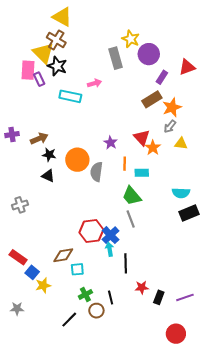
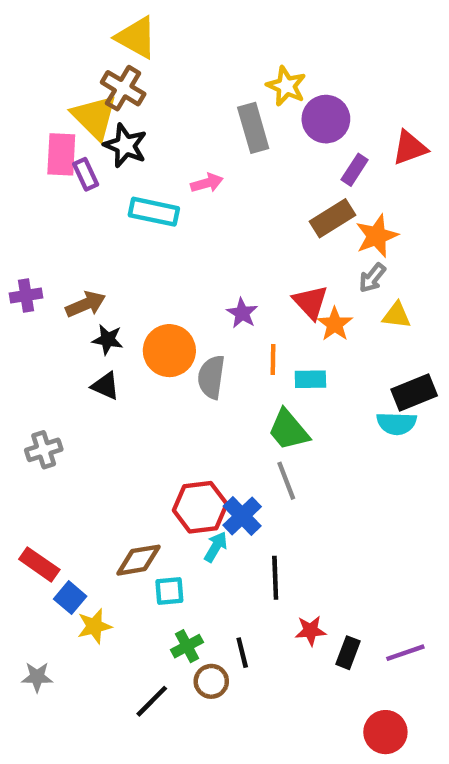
black rectangle: (189, 213) -> (414, 392), moved
cyan arrow: (110, 249) -> (216, 547), moved, turned 40

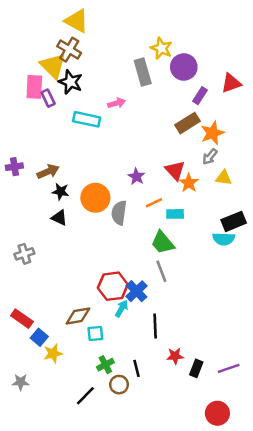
orange line: (273, 359) -> (154, 203), turned 63

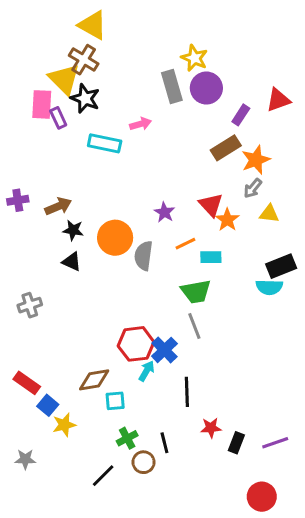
purple circle: (184, 67) -> (206, 88), moved
green trapezoid: (163, 243) -> (196, 292), turned -60

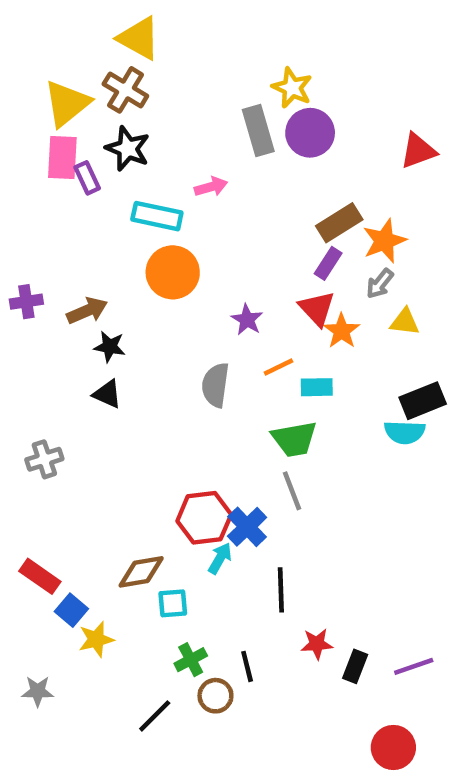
yellow triangle: (64, 79) -> (67, 103), moved, turned 36
purple rectangle: (241, 115) -> (328, 263), moved
orange circle: (115, 238) -> (173, 272), moved

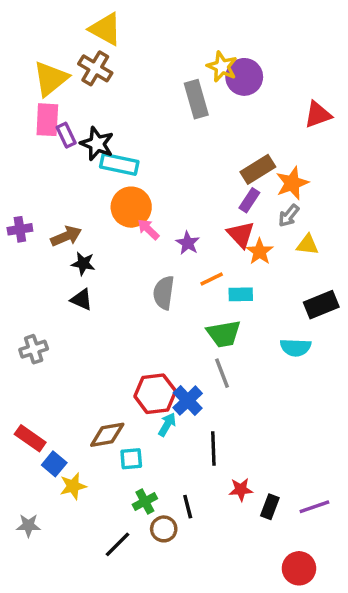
purple circle: (310, 133) -> (244, 77), moved
black star: (128, 149) -> (97, 144), moved
pink arrow: (211, 187) -> (148, 229), moved, turned -120
cyan semicircle: (405, 432) -> (296, 347), moved

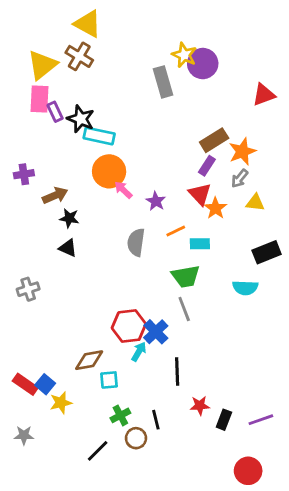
purple cross: (20, 229) -> (24, 174), moved
red rectangle: (30, 438) -> (25, 384), moved

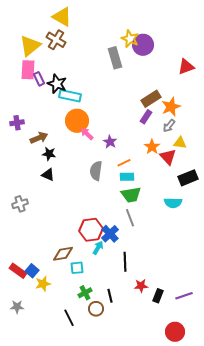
red triangle: (200, 194) -> (168, 157), moved
cyan rectangle: (200, 244) -> (127, 177), moved
black line: (98, 451) -> (69, 318), turned -72

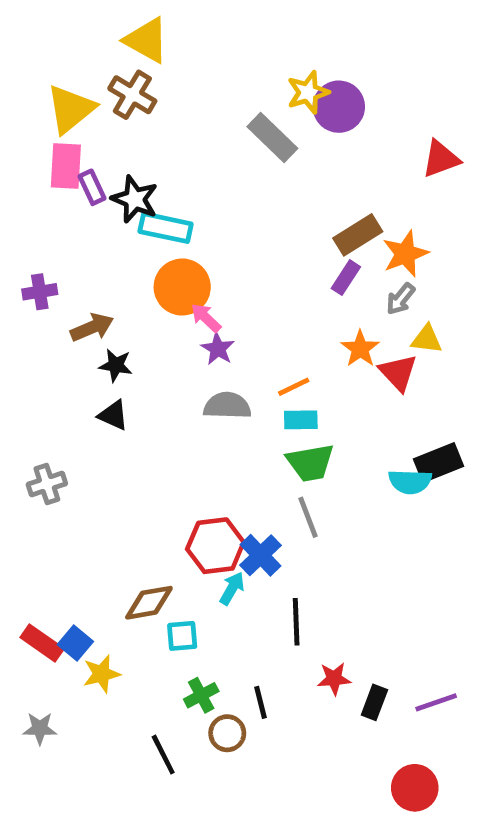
yellow star: (130, 39) -> (308, 92), turned 30
gray rectangle: (115, 58) -> (272, 137), turned -30
purple star: (110, 142) -> (218, 349), moved
gray semicircle: (96, 171) -> (227, 406), turned 84
black rectangle: (188, 178) -> (438, 463), moved

